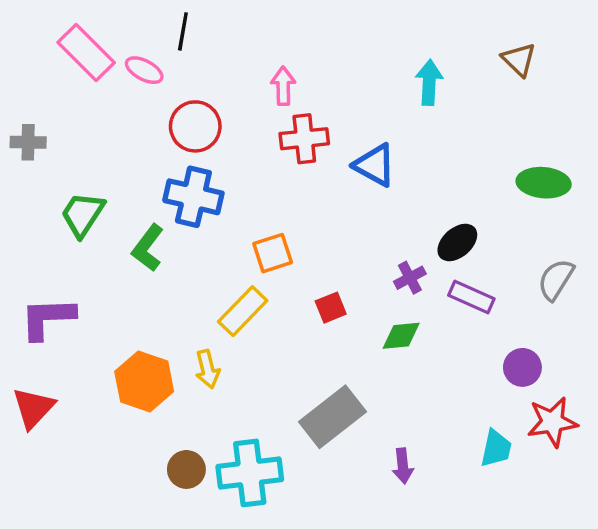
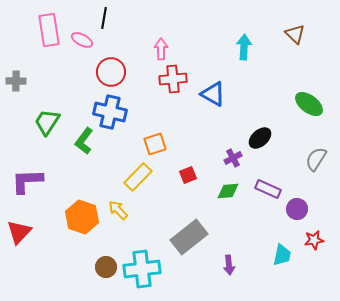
pink rectangle: (86, 53) -> (49, 30), turned 36
green ellipse: (544, 183) -> (309, 104), turned 32
purple rectangle: (471, 297) -> (268, 189), moved
yellow arrow: (208, 369) -> (118, 210), turned 150
red star: (552, 422) -> (314, 240), size x0.7

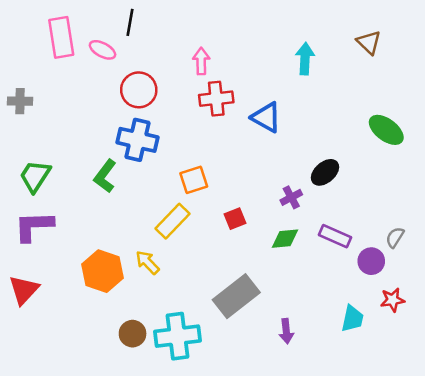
green trapezoid: (47, 122) -> (35, 176), moved
gray semicircle: (316, 159) -> (395, 237), moved, size x0.7

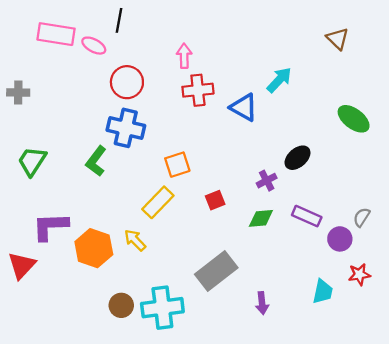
pink rectangle: (61, 37) -> (56, 34), turned -72
cyan arrow: (305, 59) -> (279, 80), moved, turned 40
purple L-shape: (34, 226) -> (50, 226), moved

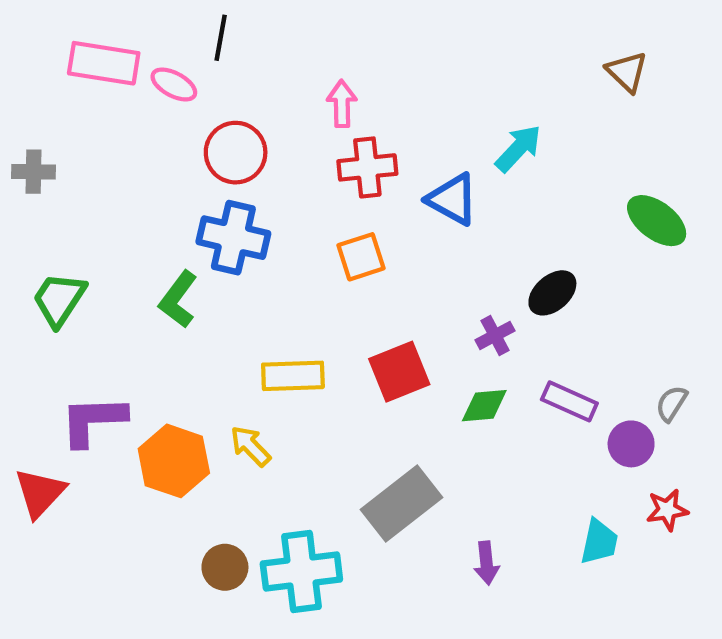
orange square: (177, 165) -> (361, 257), moved
red square: (215, 200) -> (399, 372), size x1.6
yellow rectangle: (158, 202) -> (293, 376), turned 44

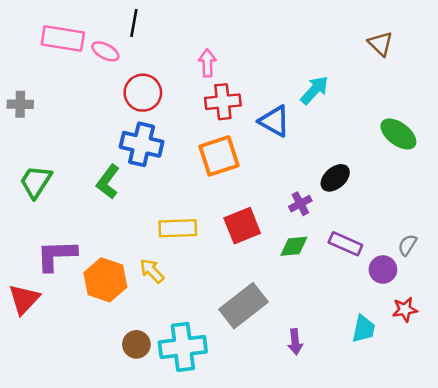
orange square: (361, 257) -> (219, 156), size x1.4

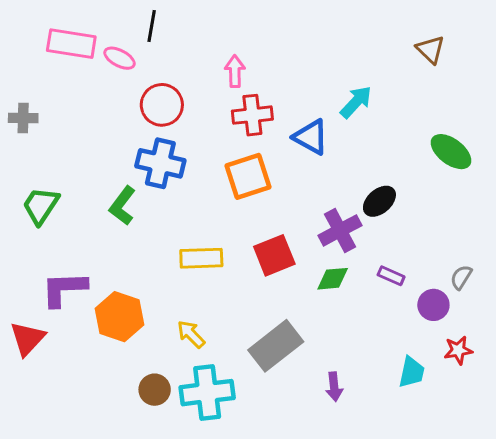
purple cross: (300, 204) -> (340, 230), size x1.6
purple rectangle: (345, 244) -> (391, 276), size x0.7
yellow arrow: (152, 271) -> (191, 334), moved

